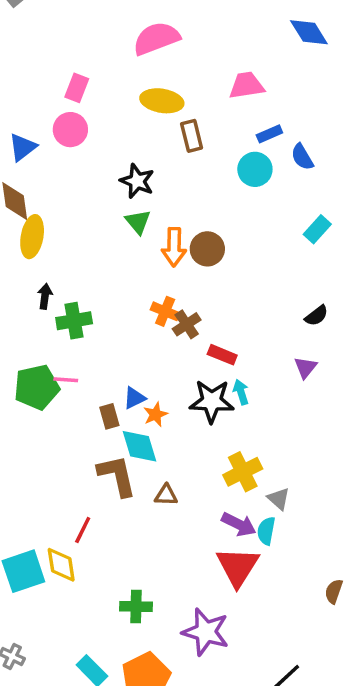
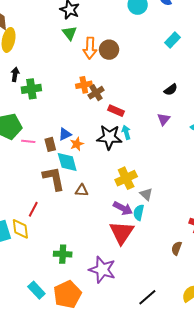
orange cross: (165, 311) -> (84, 85), turned -35
pink line: (66, 380) -> (28, 141), moved

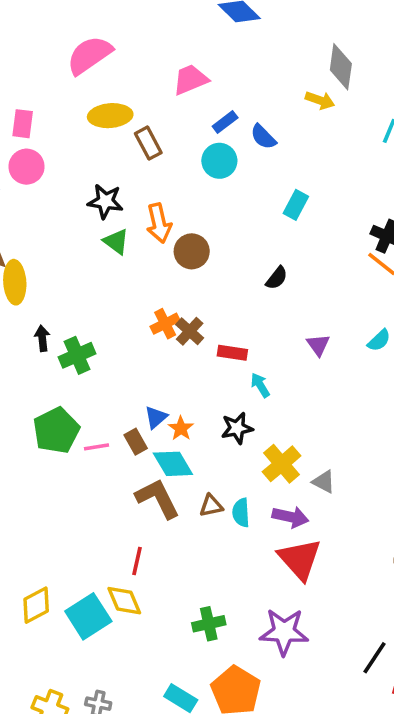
orange arrow: (90, 48) -> (159, 223), moved
black semicircle: (171, 90) -> (277, 278), moved
black star: (109, 137) -> (237, 428), moved, size x0.7
cyan semicircle: (139, 213) -> (241, 513), moved

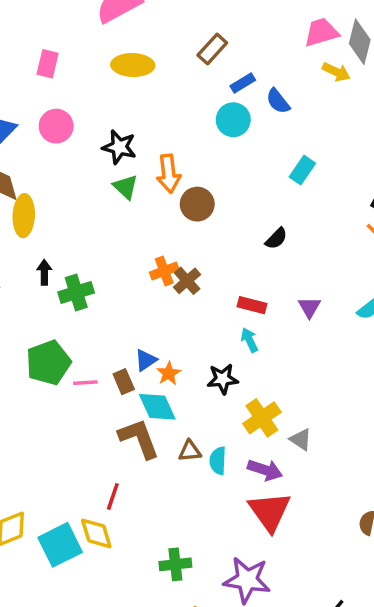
pink trapezoid: (190, 80) -> (321, 32), moved
brown rectangle: (148, 143) -> (212, 49), moved, turned 64
pink circle: (27, 167) -> (56, 126), moved
red rectangle: (232, 353) -> (252, 305), moved

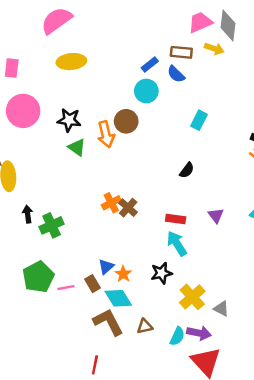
brown rectangle: (212, 49) -> (181, 52), moved, turned 60
pink circle: (56, 126) -> (23, 111), size x1.4
brown circle: (197, 204) -> (126, 121), moved
cyan arrow: (249, 340) -> (177, 244), size x1.5
cyan semicircle: (218, 461) -> (177, 336), moved, turned -150

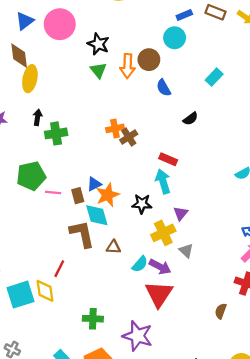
blue semicircle: (176, 74) -> (164, 88), moved
purple triangle: (216, 215) -> (181, 213), moved
orange star: (123, 274) -> (108, 195), size x1.5

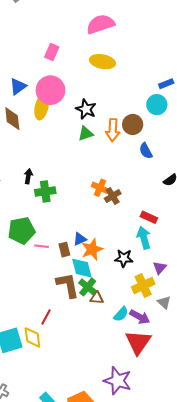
green triangle: (98, 70) -> (86, 134), turned 49
yellow ellipse: (30, 79) -> (42, 107), moved
orange cross: (115, 128) -> (100, 188), turned 35
green cross: (93, 319) -> (88, 287), moved, turned 36

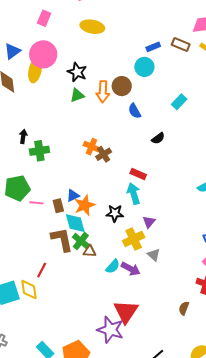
red triangle: (138, 342) -> (126, 312), moved

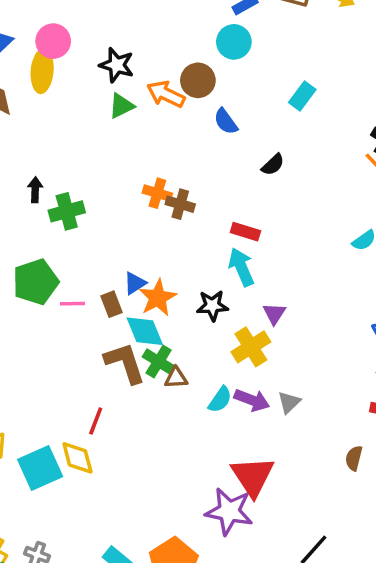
pink circle: (43, 54) -> (53, 41), size x0.7
orange arrow: (103, 92) -> (166, 94), turned 120
brown cross: (104, 154) -> (180, 204), turned -35
gray triangle: (154, 255) -> (289, 402), moved, turned 40

